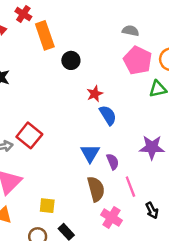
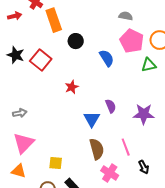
red star: (95, 94) -> (72, 87), moved
blue semicircle: (108, 115) -> (107, 58), moved
red square: (29, 135) -> (41, 60), moved
purple semicircle: (113, 162) -> (111, 106), moved

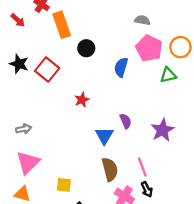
red arrow: (15, 16) -> (18, 20), turned 56
blue semicircle: (107, 58) -> (121, 67), turned -132
purple star: (144, 114) -> (163, 130), turned -30
black arrow: (144, 167) -> (147, 189), moved

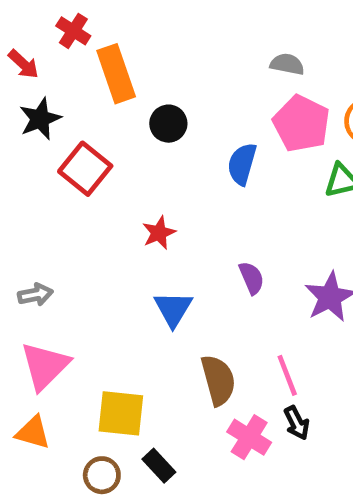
black star: (19, 64) -> (40, 119), moved, turned 30
blue triangle: (104, 136) -> (173, 309), moved
yellow square: (64, 185) -> (121, 413), size x1.5

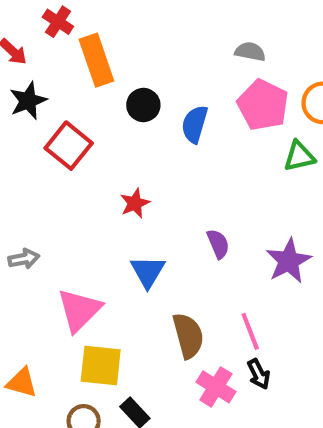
blue semicircle: (242, 164) -> (195, 124), moved
pink triangle: (45, 366) -> (79, 310), moved

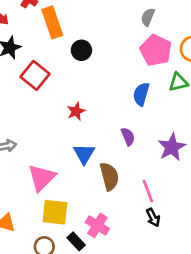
gray semicircle: (250, 52) -> (148, 17), turned -78
blue semicircle: (195, 124) -> (141, 94), moved
brown semicircle: (188, 336) -> (109, 176), moved
pink cross: (216, 387) -> (97, 225), moved

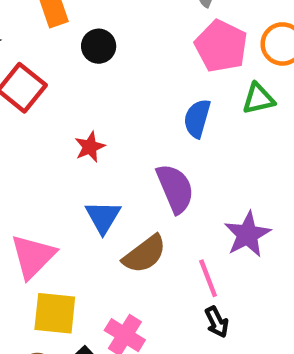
purple semicircle: (128, 137) -> (175, 188), size x1.6
purple star: (172, 147) -> (247, 234), moved
brown semicircle: (109, 176) -> (145, 254), turned 68

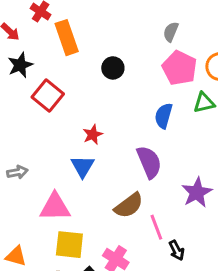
black circle: (99, 46) -> (113, 68), moved
blue triangle: (103, 217) -> (83, 166), moved
pink triangle: (33, 256) -> (55, 207), turned 44
pink line: (208, 278) -> (156, 227), moved

